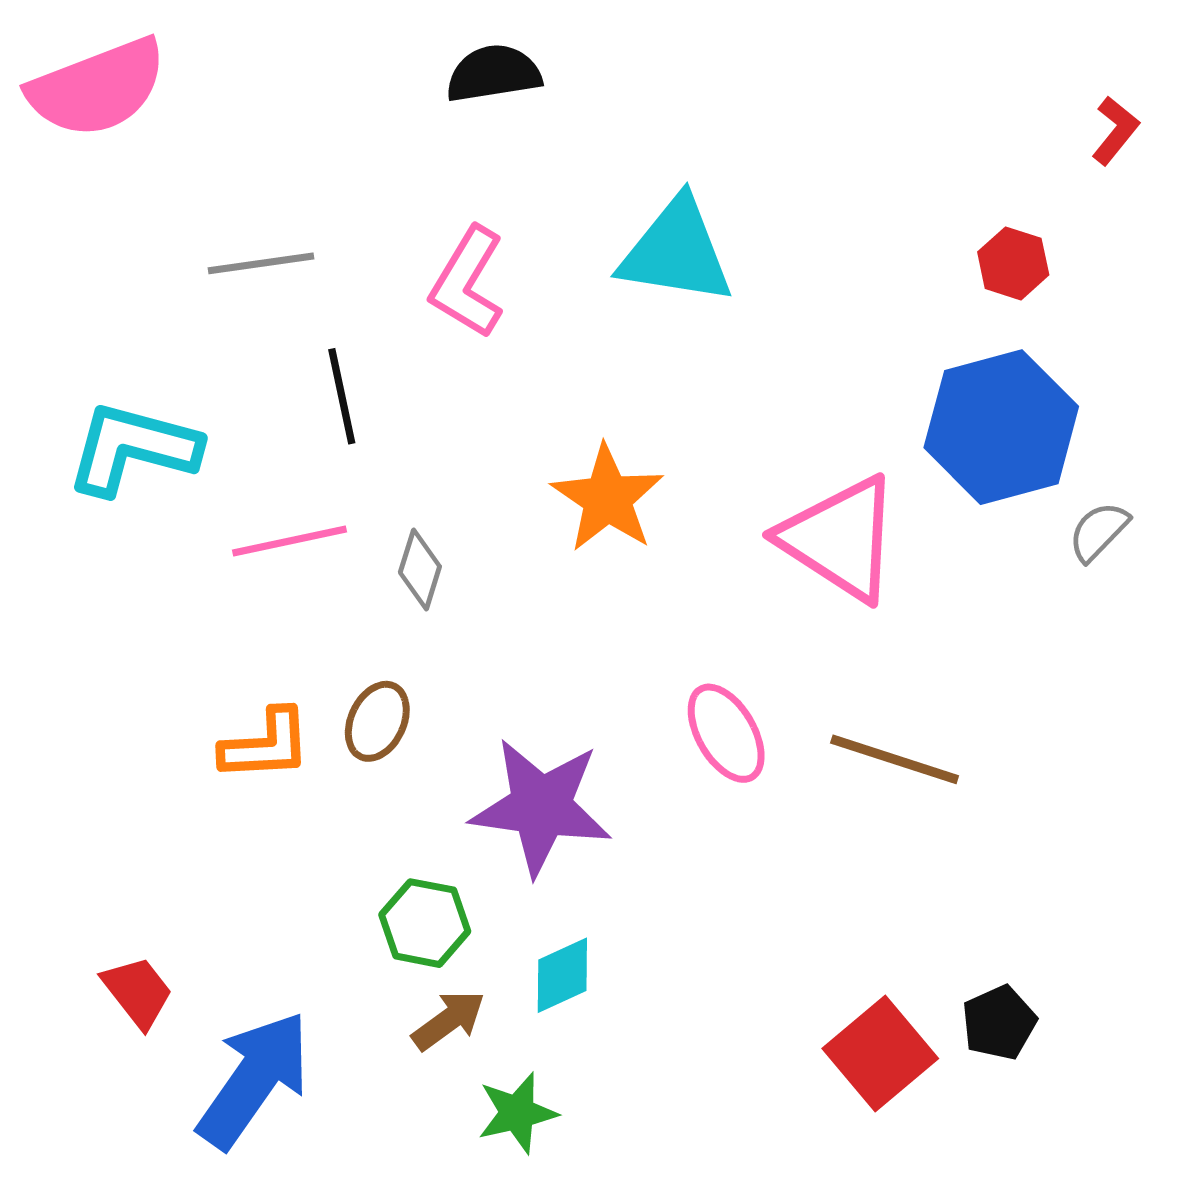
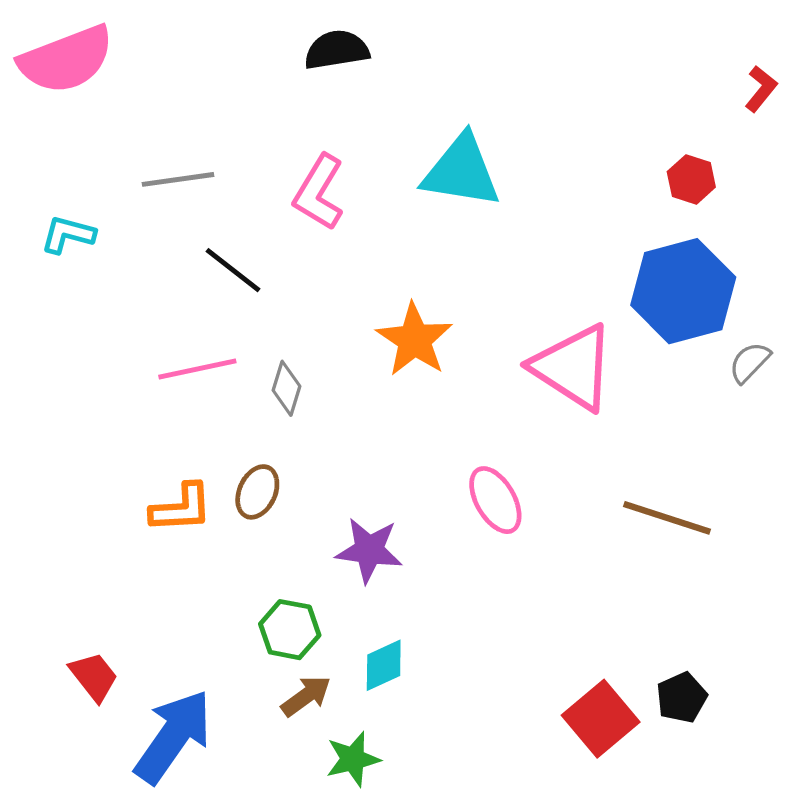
black line: (342, 396) -> (233, 270), turned -40
cyan L-shape: (133, 448) -> (68, 234), moved, size x0.6
brown line: (895, 759) -> (667, 518), moved
purple star: (541, 807) -> (369, 550), size x0.7

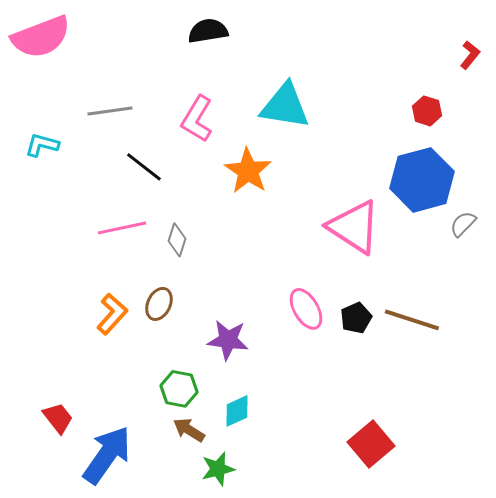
orange star: (414, 340) -> (248, 171), moved
orange L-shape: (181, 508) -> (112, 314), turned -45
brown arrow: (306, 696) -> (189, 430), turned -112
black pentagon: (682, 698) -> (356, 318), moved

